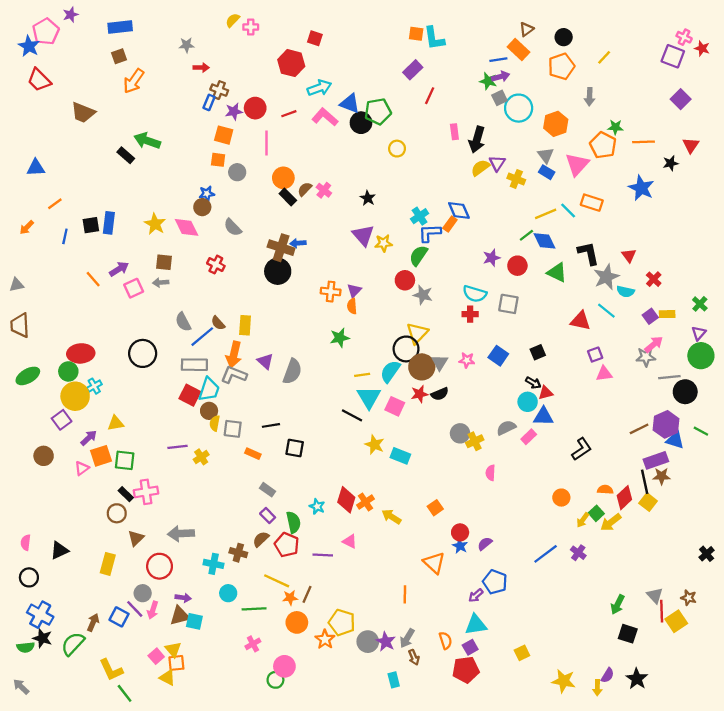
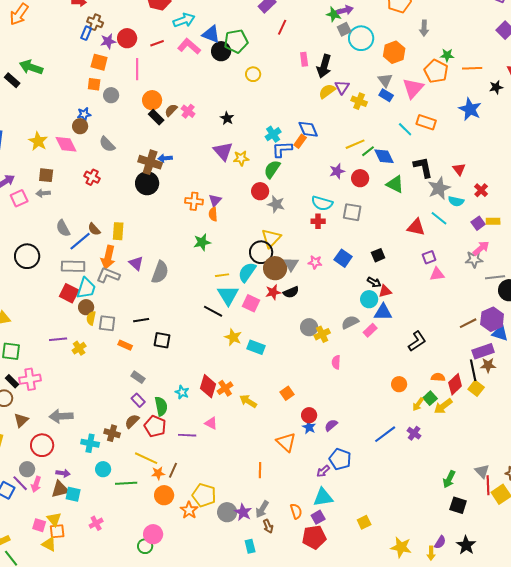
yellow line: (546, 214) -> (355, 144), moved
pink cross: (253, 644) -> (96, 523), moved
pink square: (156, 656) -> (39, 525), turned -32

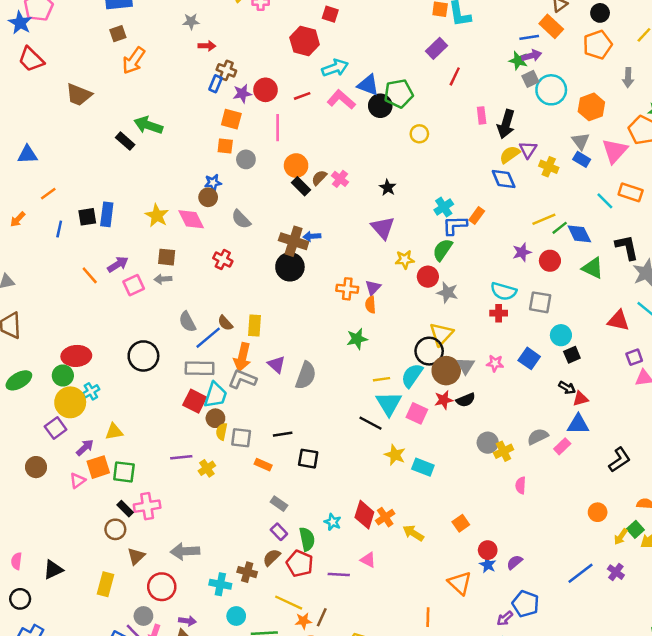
blue diamond: (308, 129) -> (504, 179), moved
yellow star: (241, 158) -> (405, 260), moved
cyan circle: (369, 299) -> (561, 335), moved

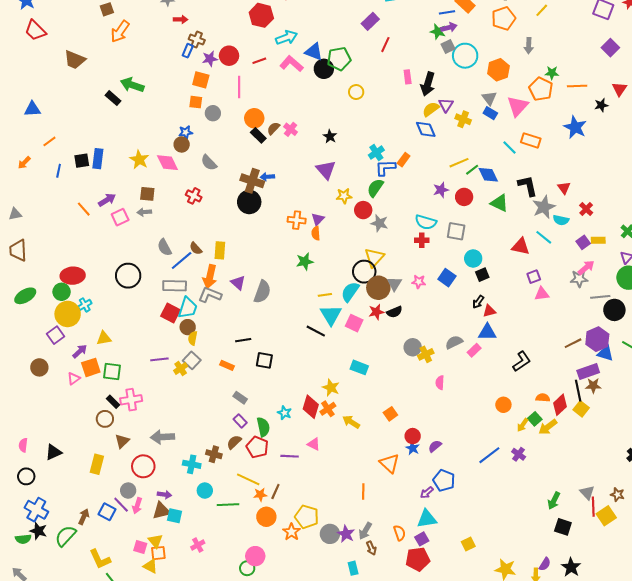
black arrow: (567, 388) -> (478, 302), turned 96
gray square: (241, 438) -> (192, 360), moved, turned 36
yellow star: (395, 455) -> (331, 388), moved

